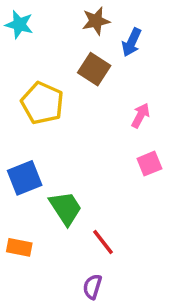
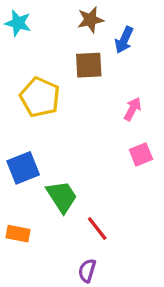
brown square: (94, 69) -> (89, 65), turned -36

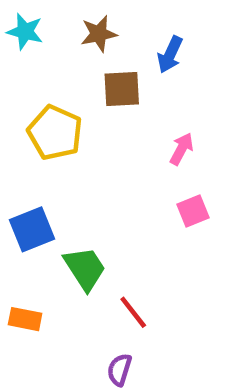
brown star: (90, 20) -> (99, 34), moved

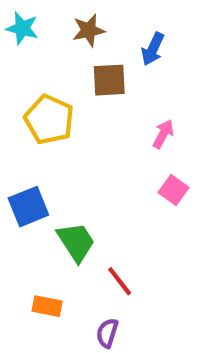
pink square: (193, 211) -> (174, 190), turned -32
orange rectangle: (25, 319) -> (47, 306), moved

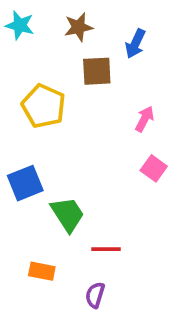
red line: (120, 281) -> (106, 249), turned -52

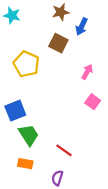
brown star: (78, 27) -> (61, 12), moved
brown square: (97, 71) -> (58, 43), turned 30
green trapezoid: (67, 214) -> (29, 135), moved
red line: (106, 249) -> (64, 150), turned 35

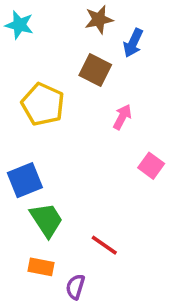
pink arrow: (87, 72) -> (122, 117), moved
purple semicircle: (57, 178) -> (75, 287), moved

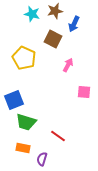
cyan star: (19, 25) -> (32, 14), moved
pink square: (151, 166) -> (84, 92), turned -32
green trapezoid: (46, 220) -> (26, 122), turned 140

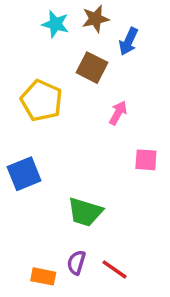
green trapezoid: (26, 122) -> (85, 212), moved
red line: (58, 136) -> (115, 269), moved
orange rectangle: (23, 148) -> (43, 276), moved
purple semicircle: (42, 159) -> (76, 262), moved

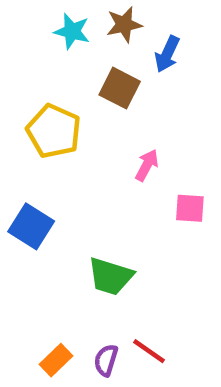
pink arrow: (118, 113) -> (147, 165), moved
blue square: (24, 174) -> (31, 226), turned -36
purple semicircle: (76, 262) -> (106, 360), moved
orange rectangle: (43, 276) -> (56, 360), turned -55

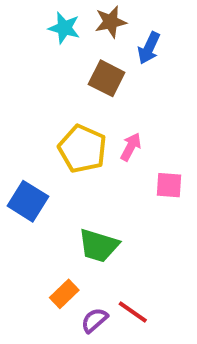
yellow pentagon: (54, 131) -> (82, 149), moved
orange rectangle: (56, 360) -> (64, 294), moved
purple semicircle: (106, 360) -> (94, 320), turned 32

